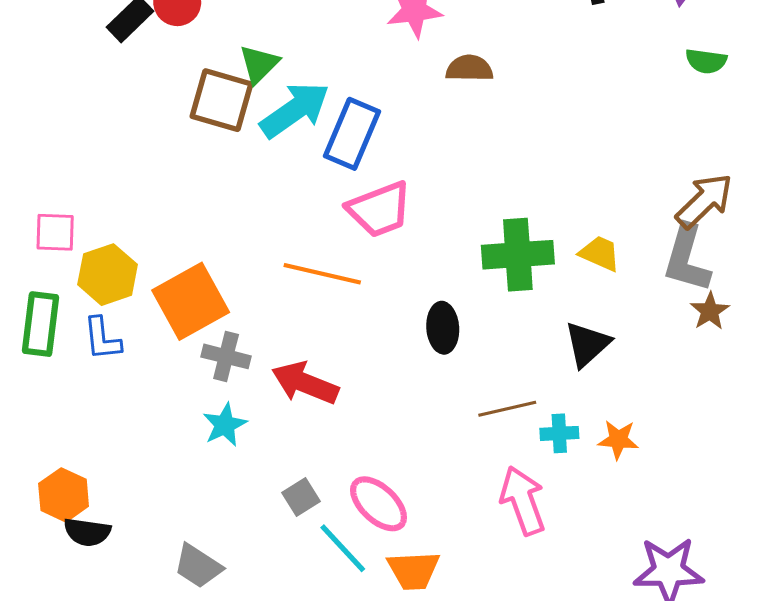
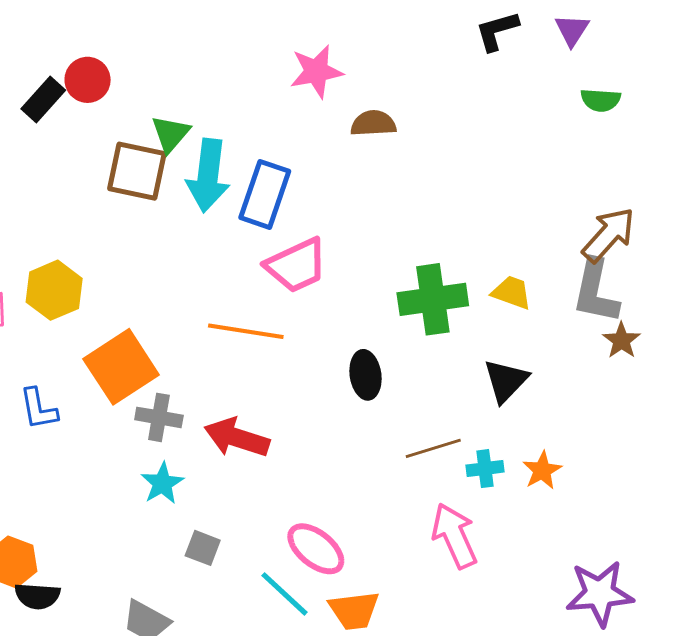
cyan arrow: (295, 110) -> (208, 175), turned 136
yellow hexagon: (108, 275) -> (54, 290), moved
orange star: (618, 440) -> (542, 470), turned -30
gray square: (301, 497) -> (203, 548), moved, turned -33

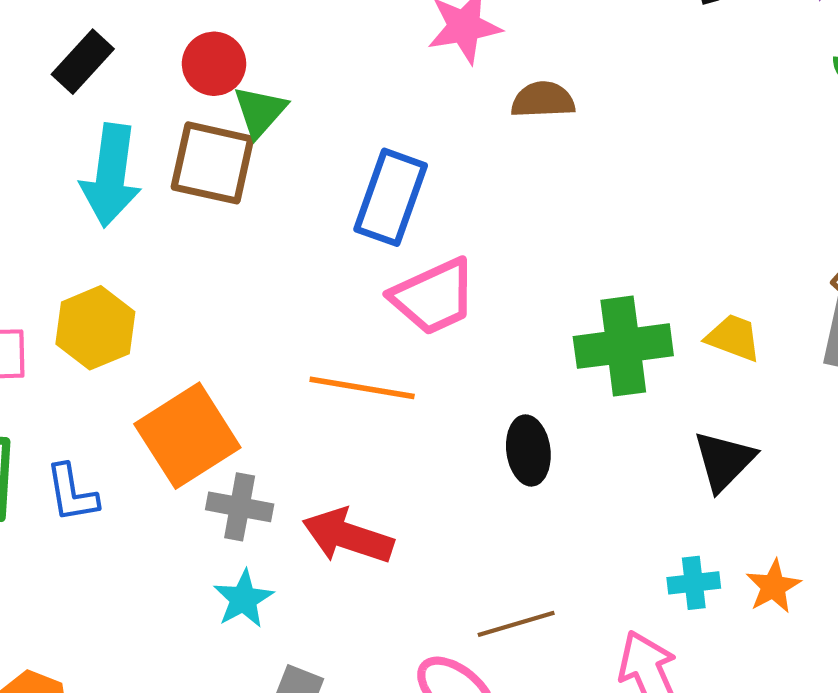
red circle: (88, 80) -> (214, 64), moved
cyan arrow: (208, 175) -> (111, 175), moved
brown line: (433, 448) -> (516, 624), moved

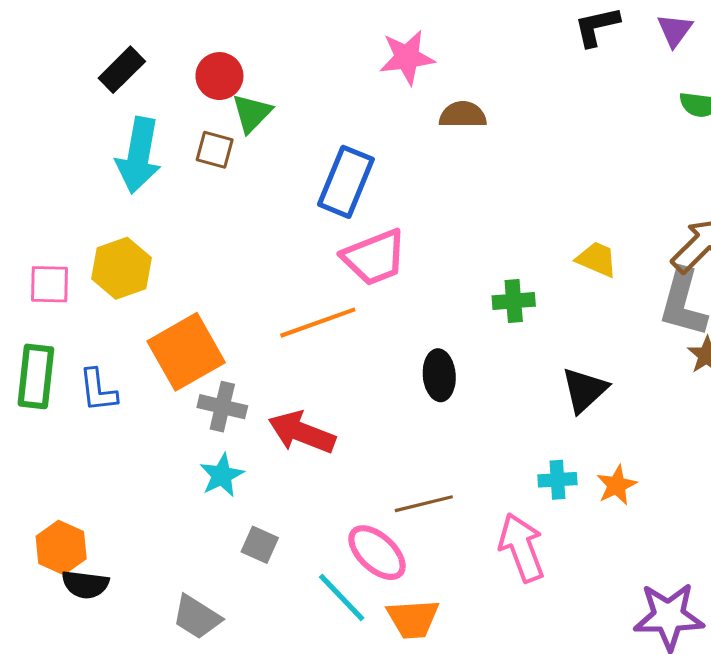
brown square: (212, 163) -> (215, 150), size x0.6
yellow trapezoid: (733, 338) -> (597, 259), moved
green cross: (623, 346) -> (514, 301), size x0.6
orange line: (362, 388) -> (318, 323), turned -32

